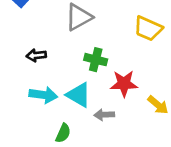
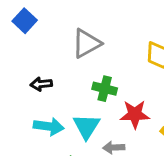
cyan triangle: (79, 95) -> (87, 126), turned 32

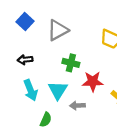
blue square: (25, 21) -> (25, 21), moved
cyan arrow: (49, 126) -> (31, 90), turned 60

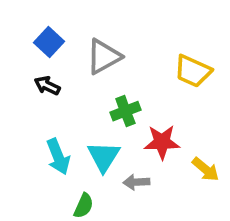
black arrow: (25, 60) -> (47, 86), moved, turned 32
green cross: (71, 63) -> (125, 111), turned -35

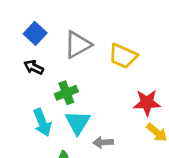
yellow trapezoid: (193, 71) -> (123, 56), moved
green cross: (125, 111) -> (66, 93), moved
red star: (162, 142) -> (147, 103), moved

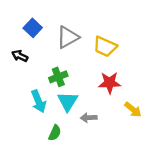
black arrow: (34, 67) -> (20, 56), moved
red star: (147, 103) -> (110, 83), moved

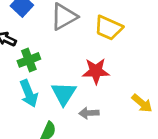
green cross: (58, 77) -> (29, 60), moved
red star: (110, 83) -> (96, 71), moved

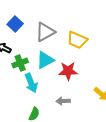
cyan arrow: (29, 93) -> (31, 83), moved
cyan triangle: (64, 93) -> (45, 60), moved, turned 30

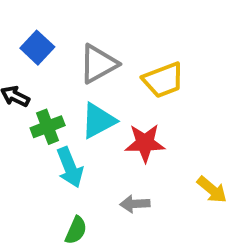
yellow trapezoid: (77, 40) -> (163, 80), turned -45

